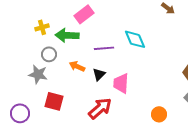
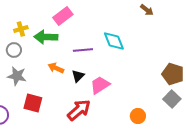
gray circle: (49, 54) -> (14, 50), moved
pink trapezoid: (121, 83) -> (100, 85), turned 55

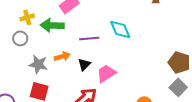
orange arrow: (56, 68) -> (62, 56), turned 140
gray star: (17, 76) -> (38, 64), moved

